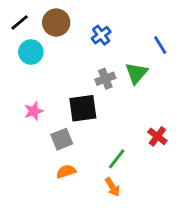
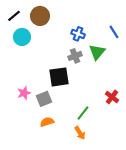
blue cross: (101, 35) -> (78, 34), moved, turned -32
pink star: (34, 111) -> (24, 93), moved

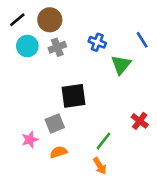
gray cross: (75, 56) -> (57, 47), moved
pink star: (24, 93) -> (30, 140), moved

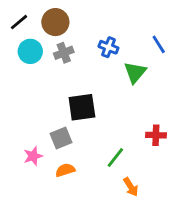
red cross: (140, 121) -> (156, 135), turned -35
orange arrow: (100, 166) -> (131, 187), moved

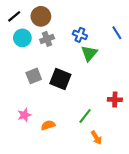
green triangle: (135, 72) -> (89, 53), moved
black square: (82, 107) -> (60, 79), turned 30
gray square: (61, 138) -> (34, 76), moved

